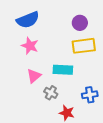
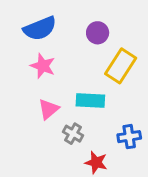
purple circle: (80, 23) -> (98, 33), moved
yellow rectangle: (84, 46) -> (121, 66), turned -50

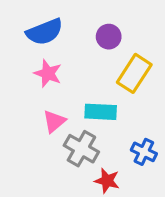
gray cross: (73, 134) -> (81, 149), size x1.5
blue cross: (129, 137) -> (144, 152), turned 35

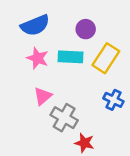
cyan rectangle: (101, 112) -> (70, 57), moved
blue cross: (144, 152) -> (113, 100), moved

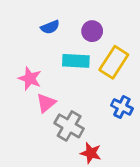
blue semicircle: (35, 25) -> (50, 27), moved, size x0.6
pink star: (38, 58) -> (30, 79), moved

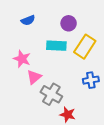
blue semicircle: (50, 27) -> (28, 20), moved
blue cross: (122, 107) -> (91, 80), turned -35

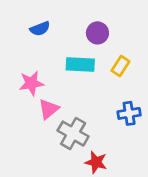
yellow rectangle: (85, 47) -> (120, 66), size x0.6
pink star: (22, 59) -> (31, 83), turned -30

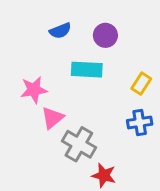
blue semicircle: (40, 29) -> (60, 31), moved
yellow rectangle: (120, 66) -> (141, 84), moved

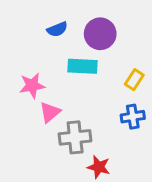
purple circle: (105, 35) -> (100, 34), size x1.4
gray cross: (79, 144) -> (75, 137), turned -36

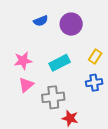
cyan rectangle: (82, 66) -> (60, 63), moved, turned -30
pink triangle: (50, 112) -> (26, 85), moved

